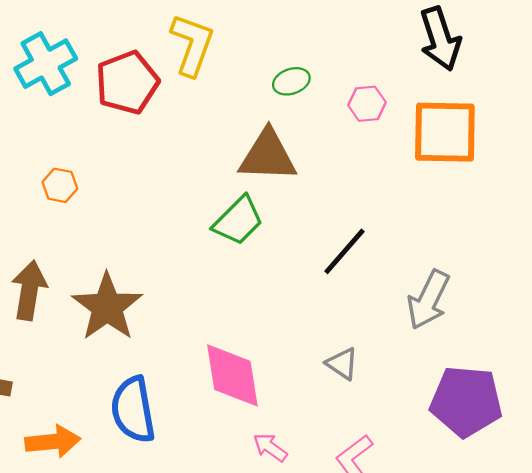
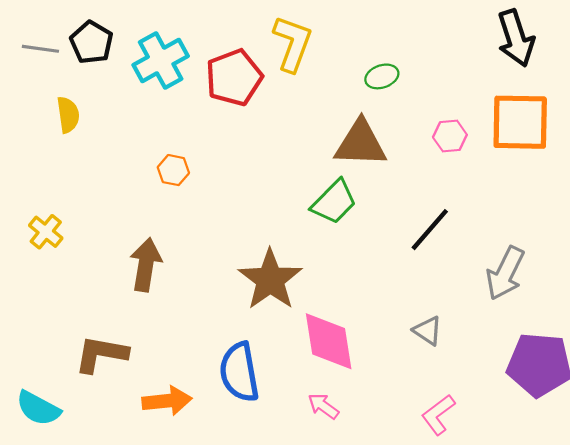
pink hexagon: (367, 104) -> (450, 136), moved
brown star: (107, 307) -> (270, 280), moved
pink arrow: (270, 447) -> (323, 406), moved

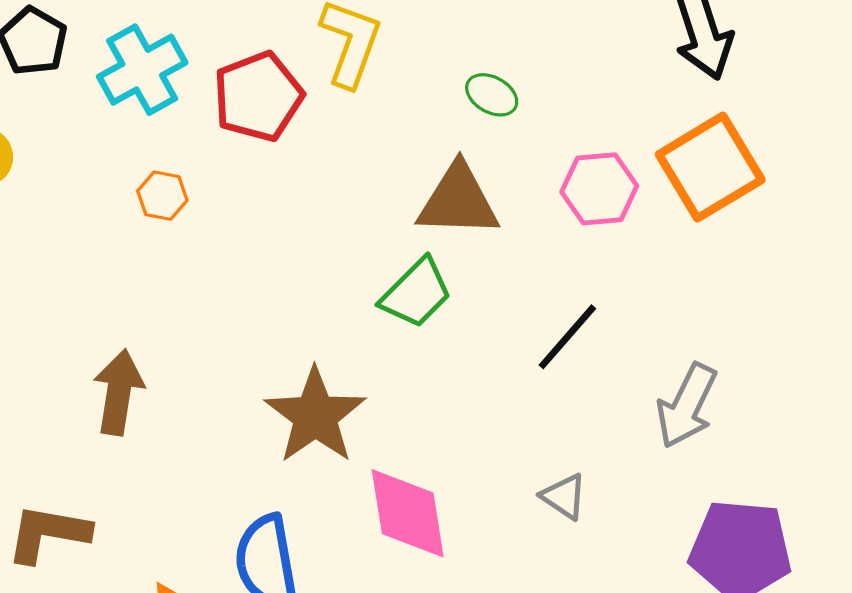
green ellipse: (382, 76) -> (492, 95), turned 48
orange square: (520, 122) -> (710, 167), turned -32
pink hexagon: (450, 136) -> (599, 189), size x1.4
orange hexagon: (173, 170) -> (162, 196), moved

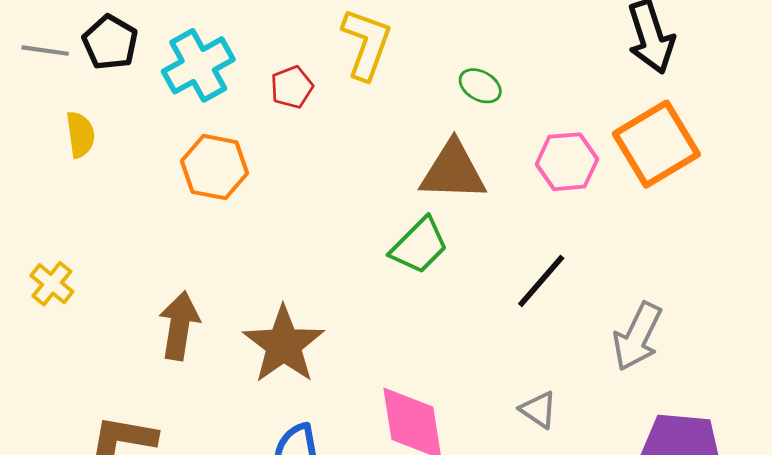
red pentagon: (258, 97) -> (292, 87), size x0.6
orange hexagon: (162, 196) -> (215, 167), size x1.6
brown star: (315, 416) -> (284, 345), moved

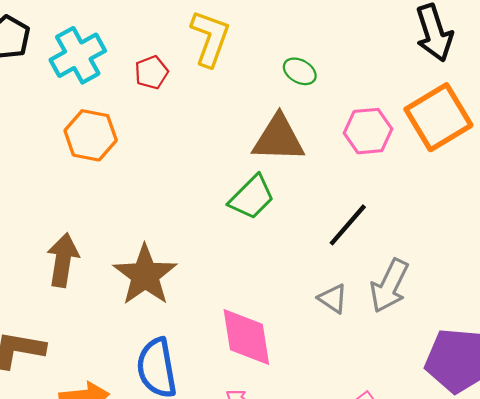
gray arrow: (637, 337) -> (389, 286), moved
gray triangle: (538, 410) -> (333, 299), moved

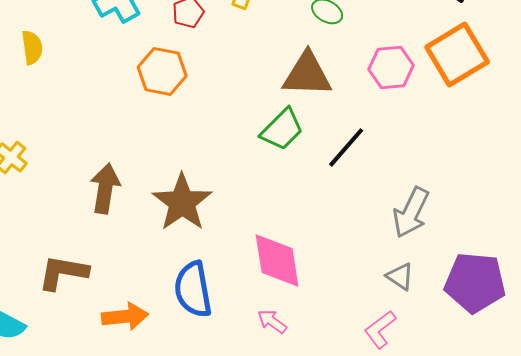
orange hexagon: (91, 135) -> (162, 71), moved
black line: (348, 225) -> (346, 147), moved
gray triangle: (333, 299) -> (400, 276), moved

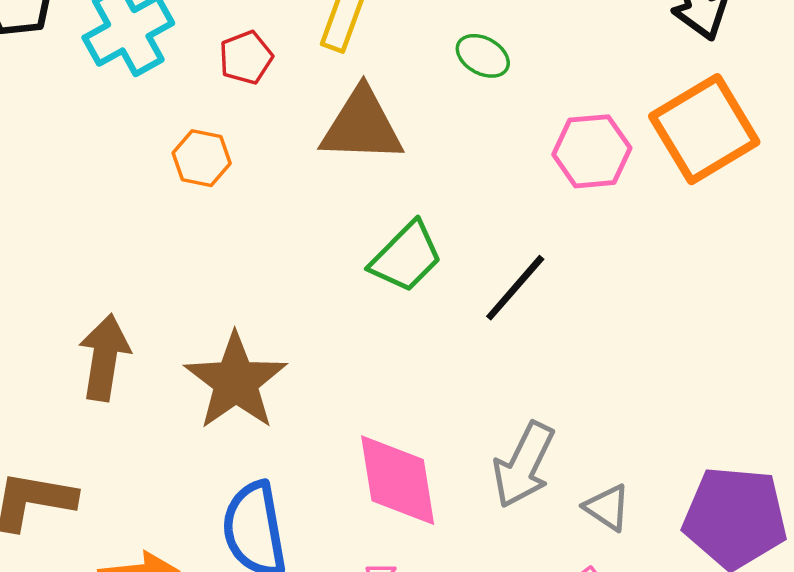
orange hexagon: (162, 71) -> (202, 158), size x0.7
brown triangle: (307, 74) -> (362, 126), moved
gray arrow: (411, 212) -> (524, 465), moved

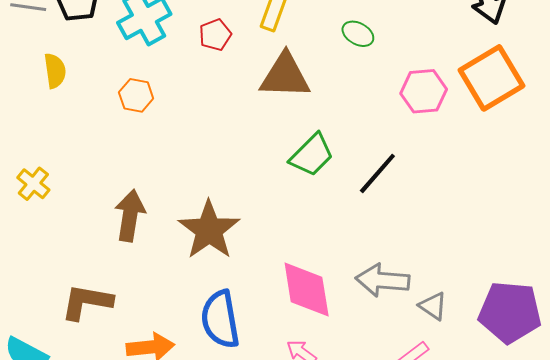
orange hexagon: (202, 158) -> (136, 95), moved
gray arrow: (524, 465) -> (383, 280), turned 69

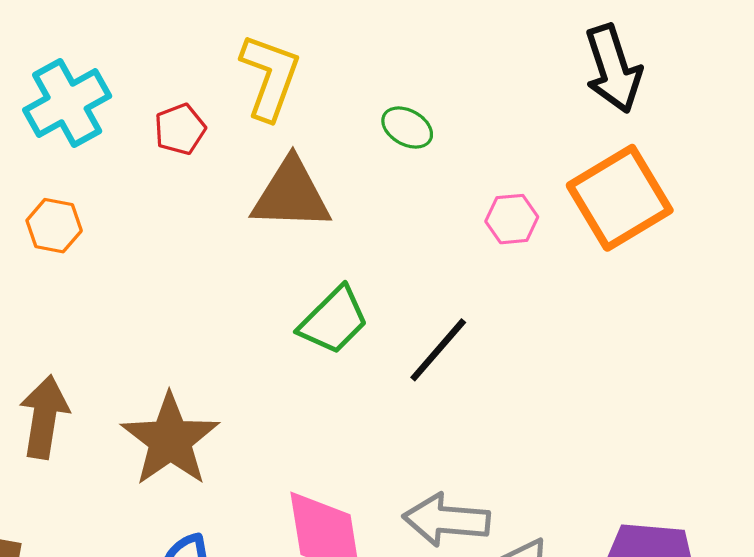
pink hexagon: (424, 91) -> (512, 219), size x0.7

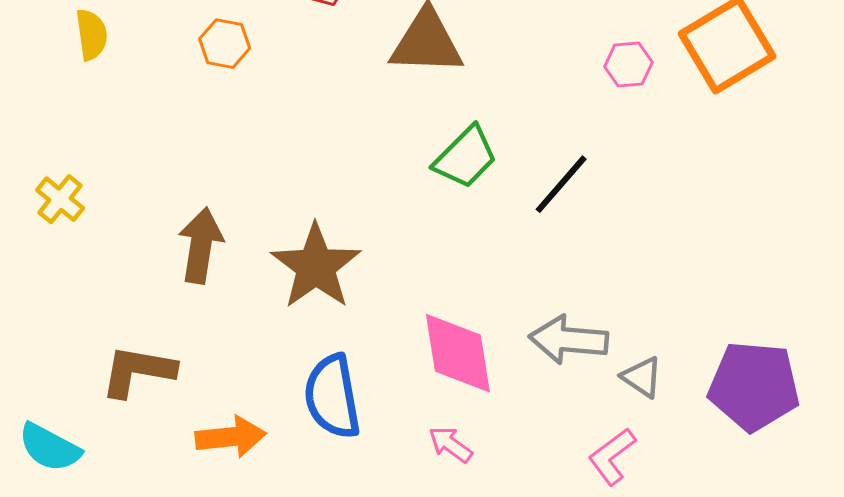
orange hexagon: (54, 226) -> (225, 44), moved

